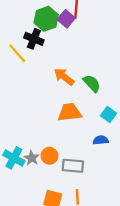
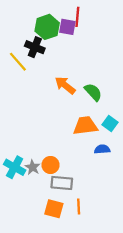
purple square: (66, 19) -> (67, 27), turned -30
orange trapezoid: (70, 112) -> (85, 126), moved
gray rectangle: (73, 166) -> (62, 183), moved

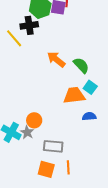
black cross: (35, 47) -> (29, 25), turned -30
cyan square: (110, 123) -> (90, 87), moved
orange circle: (51, 165) -> (34, 120), moved

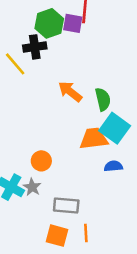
green semicircle: (81, 65) -> (103, 99), turned 30
cyan square: (90, 87) -> (115, 128), size x1.6
orange circle: (34, 120) -> (41, 161), moved

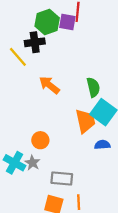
orange arrow: (70, 91) -> (49, 85), moved
orange trapezoid: (94, 139) -> (85, 121), turned 85

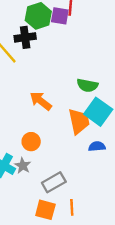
orange arrow: (49, 85) -> (41, 101), moved
green semicircle: (93, 87) -> (87, 85), turned 114
gray rectangle: (62, 178) -> (54, 182), turned -35

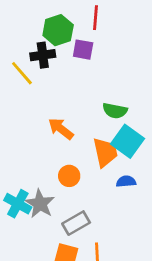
purple square: (60, 16) -> (83, 50), moved
orange circle: (31, 142) -> (69, 176), moved
gray star: (23, 166) -> (40, 204), size x1.5

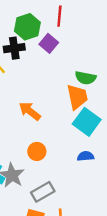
purple square: (83, 50) -> (49, 43), turned 30
green semicircle: (115, 111) -> (86, 78), moved
orange trapezoid: (105, 152) -> (77, 97), moved

